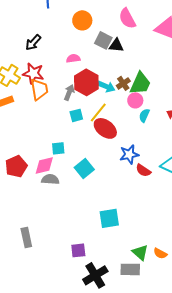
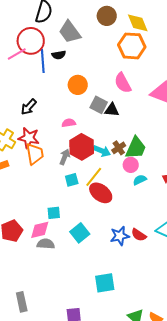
cyan semicircle: (144, 115) -> (140, 180), turned 40
blue star: (129, 154) -> (120, 236), moved

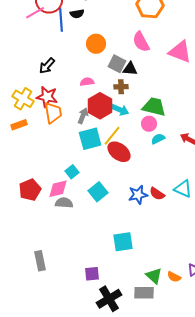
brown cross: (119, 148) -> (121, 87), moved, turned 32
green trapezoid: (136, 148) -> (154, 107), turned -100
cyan square: (72, 180) -> (90, 139), size x1.6
cyan square: (54, 213) -> (72, 172), turned -32

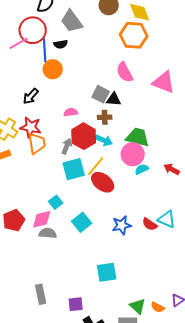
orange circle: (96, 44) -> (53, 69), moved
pink circle: (149, 124) -> (133, 154), size x1.5
red semicircle: (157, 194) -> (150, 224), moved
gray rectangle: (40, 261) -> (41, 294), moved

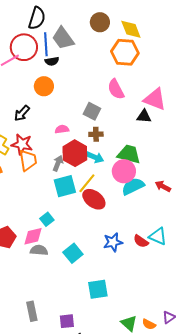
blue line: (45, 50) -> (46, 44), moved
black triangle: (114, 99) -> (144, 116), moved
cyan semicircle: (142, 169) -> (133, 186), size x1.6
cyan square: (82, 222) -> (73, 253), moved

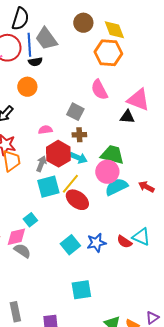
gray semicircle: (39, 250) -> (22, 251), turned 30
cyan square: (73, 253) -> (70, 245), moved

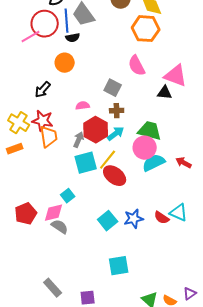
cyan arrow: (78, 158) -> (116, 134), turned -60
gray rectangle: (15, 312) -> (53, 288), turned -30

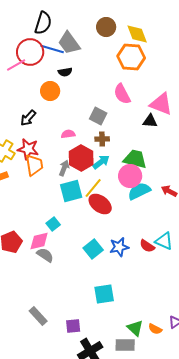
blue line: (67, 21) -> (52, 49), turned -70
black semicircle: (73, 38) -> (65, 72), moved

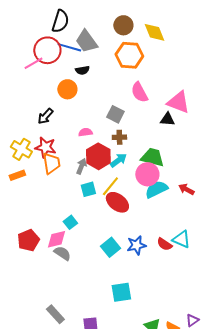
orange hexagon: (131, 57) -> (129, 55), moved
cyan square: (71, 191) -> (88, 189), size x0.7

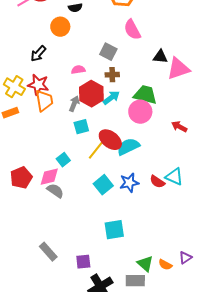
pink triangle: (178, 102) -> (178, 69), moved, turned -40
yellow line: (110, 186) -> (96, 150), moved
cyan semicircle: (156, 189) -> (128, 147), moved

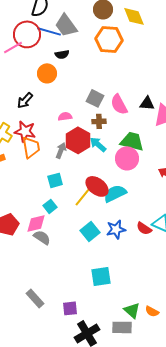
pink semicircle: (132, 30) -> (119, 104), moved
cyan arrow: (111, 98) -> (98, 144), turned -102
cyan square: (81, 127) -> (55, 180), moved

